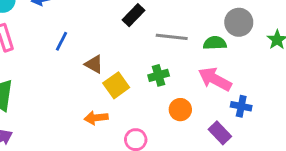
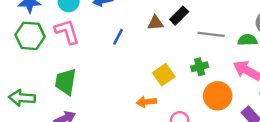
brown triangle: (94, 64) -> (155, 23), moved, turned -35
orange circle: (180, 110) -> (218, 96), size x1.5

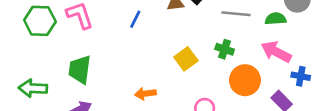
green cross: (200, 67) -> (225, 49), turned 35
orange arrow: (146, 102) -> (145, 94), moved

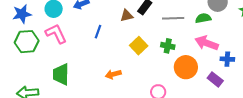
yellow square: (186, 59) -> (139, 46), moved
orange arrow: (145, 94) -> (113, 74), moved

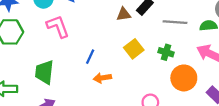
blue line: (98, 32) -> (90, 57), moved
pink L-shape: (56, 34) -> (58, 26), moved

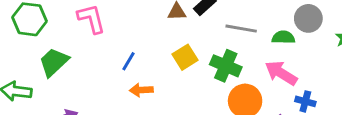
green cross: (166, 52) -> (226, 66), size x1.5
green trapezoid: (44, 72) -> (54, 62), moved, turned 35

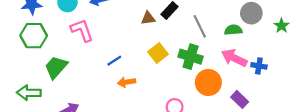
gray line: (241, 29) -> (200, 26), turned 60
blue line: (129, 61) -> (114, 61), turned 32
blue cross: (305, 101) -> (259, 66), moved

